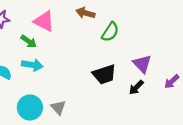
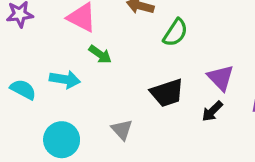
green arrow: (29, 41) -> (100, 54), moved
gray triangle: (58, 107) -> (122, 130), moved

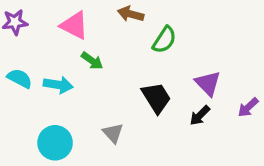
cyan semicircle: (23, 89) -> (20, 78), moved
black trapezoid: (167, 93) -> (156, 98), turned -104

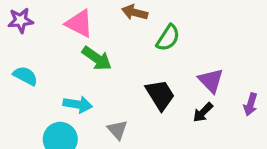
green arrow: (92, 61) -> (97, 58), size x1.4
cyan arrow: (58, 85) -> (78, 104), moved
purple arrow: (248, 107) -> (251, 104), turned -30

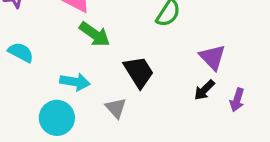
black trapezoid: (160, 95) -> (139, 72), moved
purple arrow: (251, 104) -> (237, 100), moved

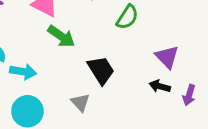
cyan arrow: (75, 82) -> (23, 72), moved
black arrow: (204, 90) -> (160, 86), turned 60

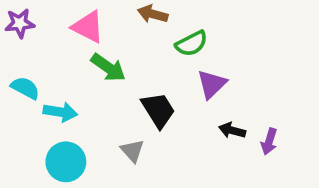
green semicircle: (127, 17) -> (191, 44), turned 30
purple triangle: (167, 57) -> (212, 84), moved, turned 30

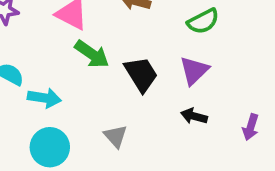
green semicircle: (191, 44) -> (203, 21), moved
black trapezoid: (158, 110) -> (141, 74), moved
black arrow: (232, 130) -> (194, 116), moved

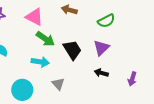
cyan arrow: (44, 98) -> (40, 62), moved

